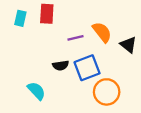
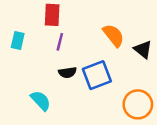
cyan rectangle: (20, 18) -> (18, 40), moved
purple line: (76, 38) -> (60, 42), moved, turned -63
orange circle: (107, 92) -> (138, 104), moved

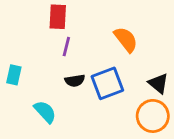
cyan rectangle: (18, 40) -> (14, 75), moved
black triangle: (143, 49) -> (158, 83), moved

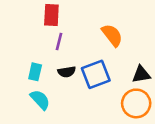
cyan rectangle: (14, 75) -> (35, 72), moved
black triangle: (158, 83) -> (141, 74), turned -48

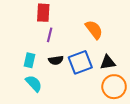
black triangle: (141, 74) -> (108, 62), moved

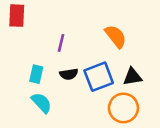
red rectangle: (43, 13) -> (17, 16), moved
orange circle: (114, 87) -> (123, 108), moved

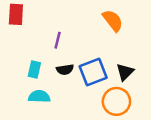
orange semicircle: (116, 36) -> (113, 21), moved
black triangle: (133, 77) -> (125, 72), turned -36
cyan semicircle: (41, 103) -> (39, 97), turned -45

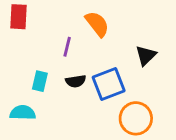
orange semicircle: (113, 21) -> (97, 24), moved
black triangle: (125, 72) -> (146, 55), moved
cyan semicircle: (39, 97) -> (23, 113), moved

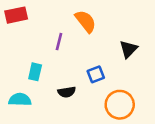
red rectangle: (18, 17) -> (16, 15), turned 75
black semicircle: (76, 81) -> (67, 92), moved
blue square: (109, 84) -> (96, 74), size x0.6

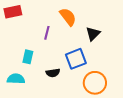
black triangle: (129, 49) -> (93, 34), moved
blue square: (96, 74) -> (76, 59), size x1.5

